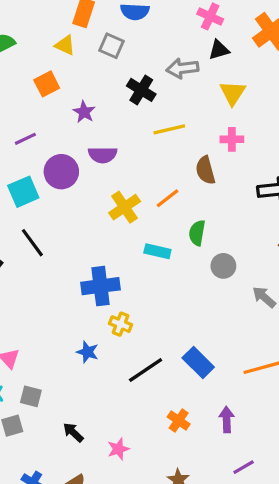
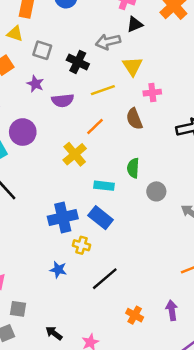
gray square: (112, 46) -> (42, 50), moved
yellow triangle: (233, 93) -> (132, 66), moved
purple semicircle: (103, 155) -> (63, 100), moved
orange line: (168, 198) -> (95, 126), moved
blue rectangle: (198, 362) -> (101, 218), moved

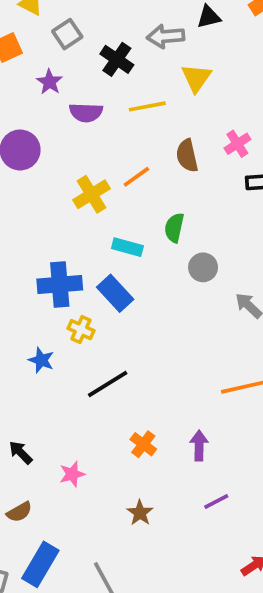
gray square: (42, 50) -> (67, 34), turned 30
pink cross: (152, 93) -> (237, 144), moved, turned -35
orange line: (95, 126) -> (136, 177), moved

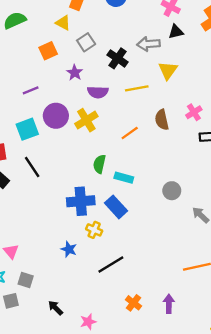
yellow cross: (91, 194) -> (86, 120), moved
green semicircle: (174, 228) -> (99, 164), moved

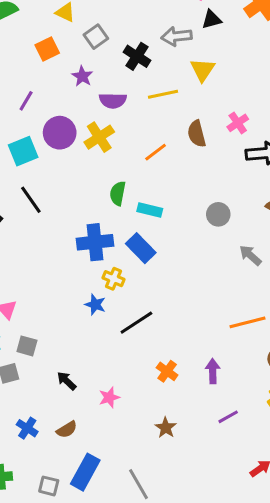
purple line: (31, 90) -> (26, 101), turned -35
gray circle: (172, 191) -> (218, 214), moved
blue star: (69, 249) -> (95, 305), moved

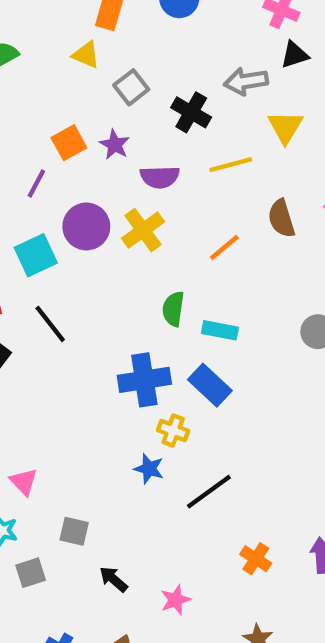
orange square: (47, 49) -> (69, 143), moved
gray square: (27, 346) -> (74, 531), moved

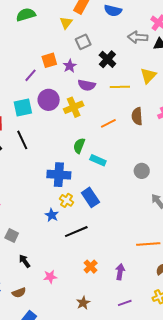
yellow triangle: (86, 55) -> (66, 23), turned 32
gray arrow: (246, 81) -> (138, 37), moved
blue rectangle: (210, 385) -> (90, 197), moved

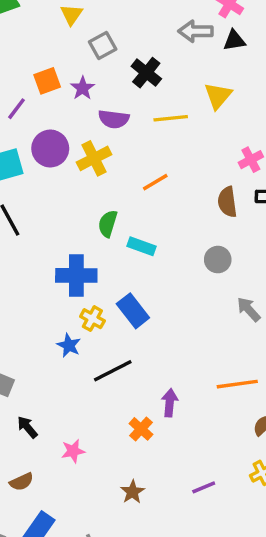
brown semicircle: (137, 116) -> (227, 202), moved
purple arrow: (120, 272) -> (170, 403), moved

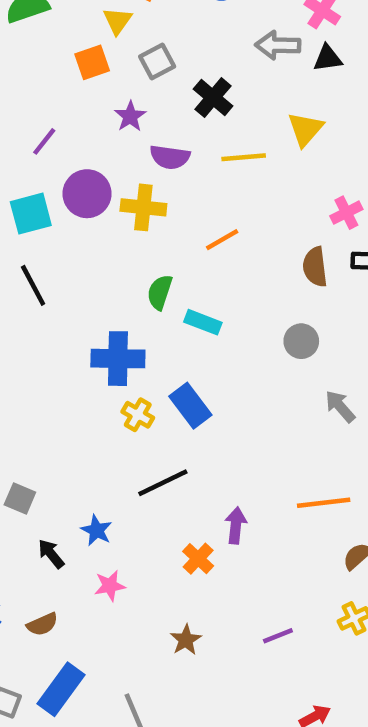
orange square: (47, 81) -> (92, 62), moved
yellow cross: (94, 158) -> (143, 207), turned 32
blue star: (69, 345) -> (97, 530), moved

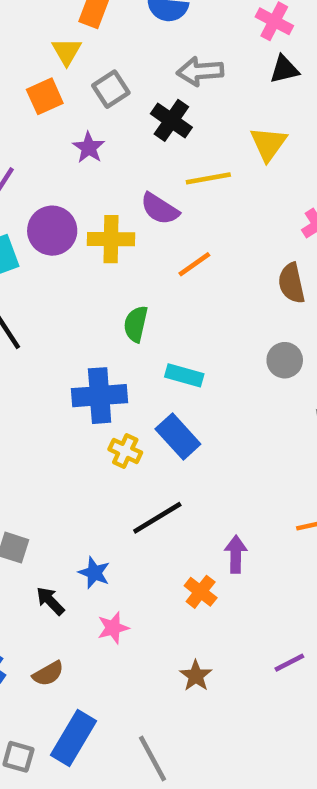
gray arrow: (278, 45) -> (200, 71), moved
purple semicircle: (170, 157) -> (160, 209), moved, turned 30
cyan rectangle: (203, 322) -> (184, 375), moved

